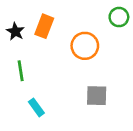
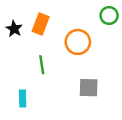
green line: (21, 71) -> (42, 65), moved
cyan rectangle: (36, 107) -> (23, 98), moved, turned 35

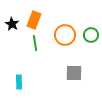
green circle: (109, 16) -> (91, 35), moved
green line: (42, 65) -> (35, 43), moved

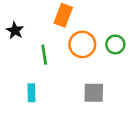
orange rectangle: (34, 20) -> (63, 15), moved
cyan rectangle: (19, 82) -> (31, 93), moved

